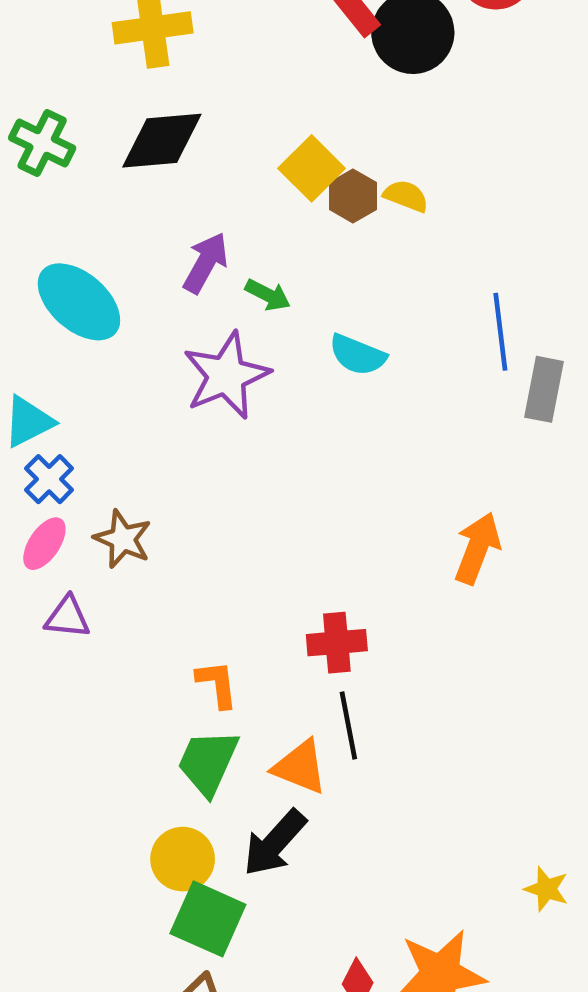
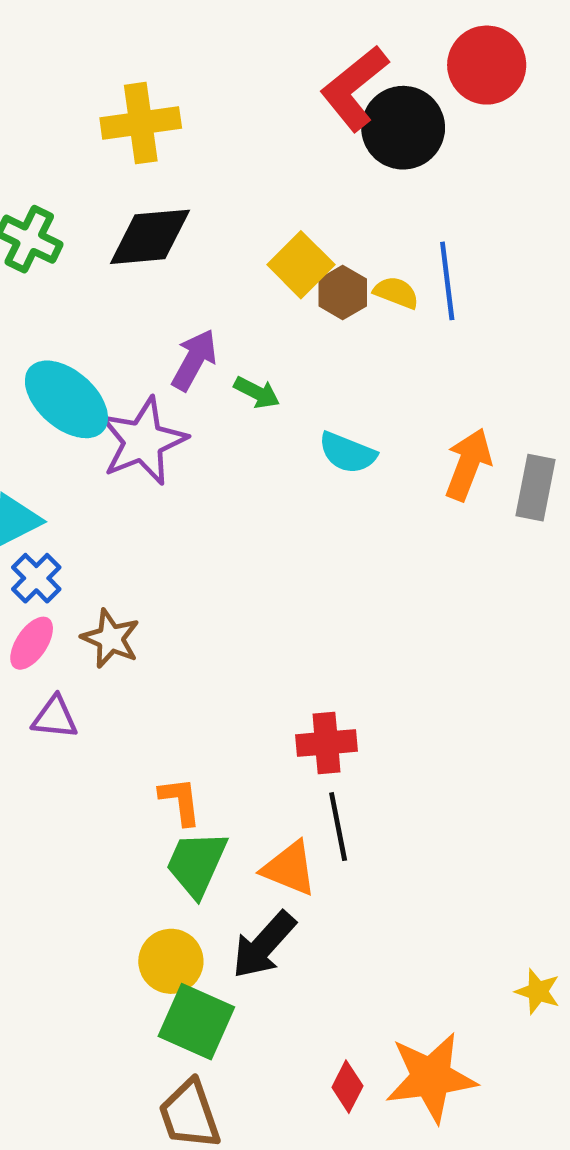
blue line: (500, 332) -> (447, 281), moved
purple star: (226, 376) -> (143, 441), moved
orange arrow: (477, 548) -> (468, 464), moved
orange L-shape: (217, 684) -> (180, 801), moved

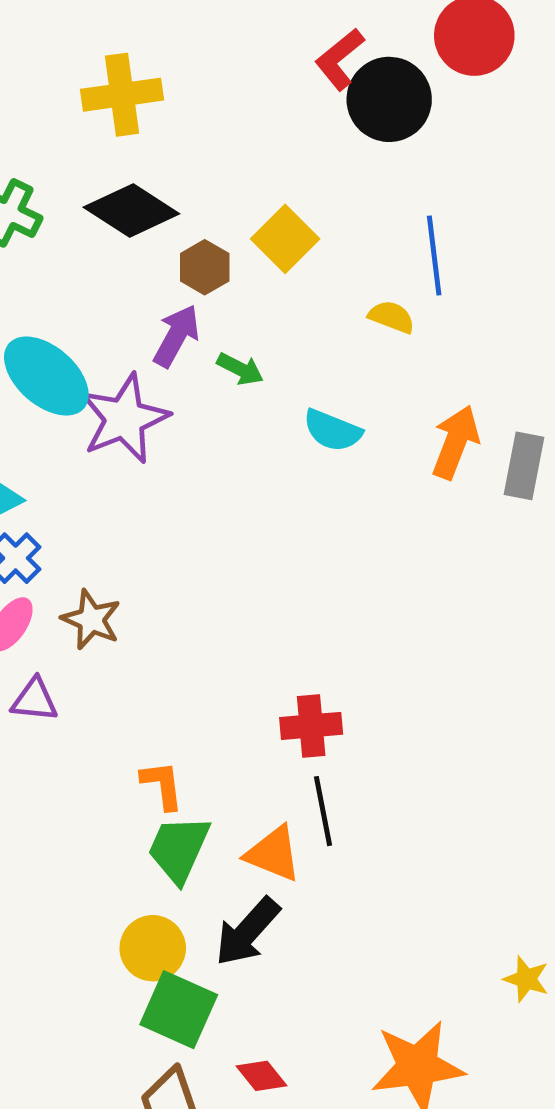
red L-shape: (354, 88) -> (340, 59), size x0.7
black diamond: (150, 237) -> (131, 211), turned 38
brown hexagon: (343, 293) -> (205, 267), moved
yellow semicircle: (396, 293) -> (392, 317), moved
red diamond: (347, 1087) -> (261, 1076), moved, turned -66

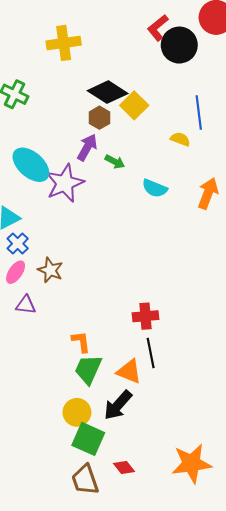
black diamond: (131, 211) -> (108, 92), moved

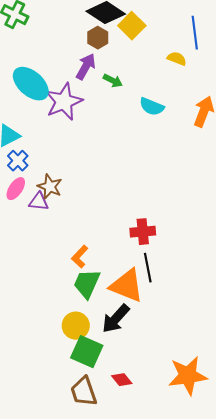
purple triangle: (26, 305) -> (39, 202), moved
orange L-shape: (81, 342) -> (80, 257), turned -130
orange triangle: (129, 371) -> (127, 286), size x1.4

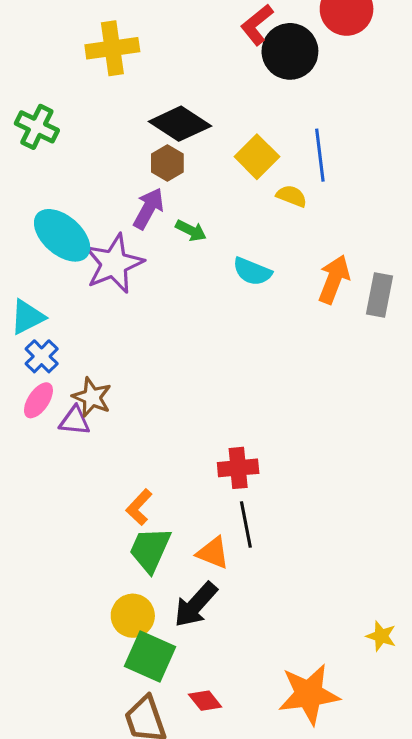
yellow square: (132, 26) -> (257, 157), moved
orange triangle: (127, 286) -> (213, 553), size x0.6

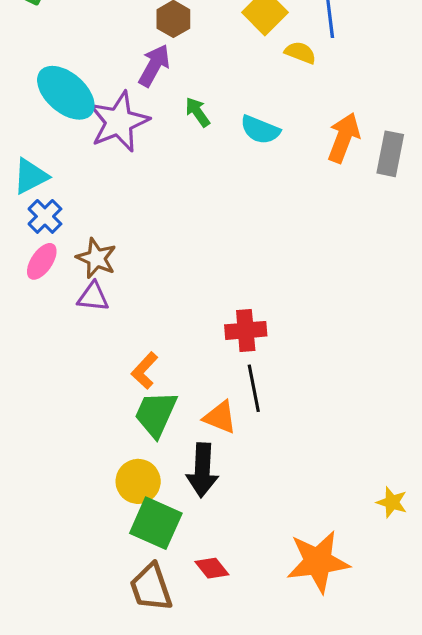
green arrow: (191, 231) -> (198, 112), moved, turned -152
purple triangle: (75, 421) -> (93, 297), moved
black arrow: (196, 605) -> (202, 470), turned -39

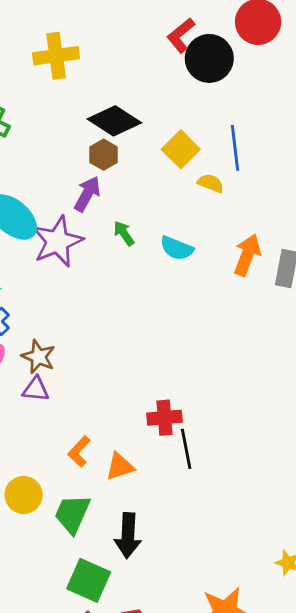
black line: (254, 388) -> (186, 449), moved
green trapezoid: (156, 414) -> (72, 514), moved
orange triangle: (220, 417) -> (120, 466), moved, turned -40
yellow circle: (138, 481) -> (24, 495), moved

